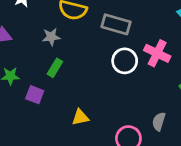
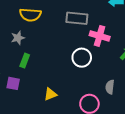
gray rectangle: (116, 24) -> (77, 18), moved
white circle: (125, 61) -> (82, 58), moved

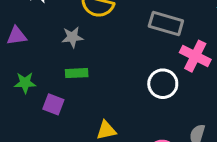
green rectangle: (25, 61) -> (77, 73), turned 56

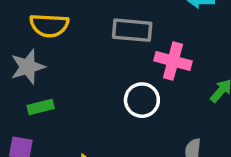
gray star: (72, 37) -> (28, 67), size x1.4

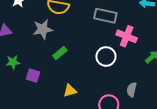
green rectangle: (41, 107) -> (60, 53), moved, turned -32

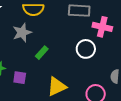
yellow triangle: (70, 91) -> (57, 86), size x1.5

